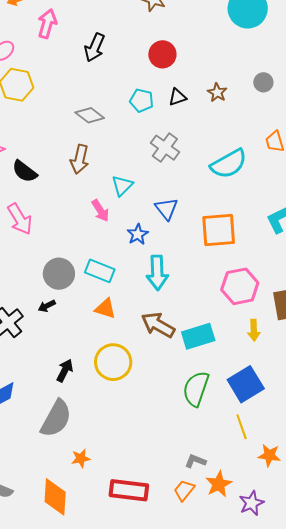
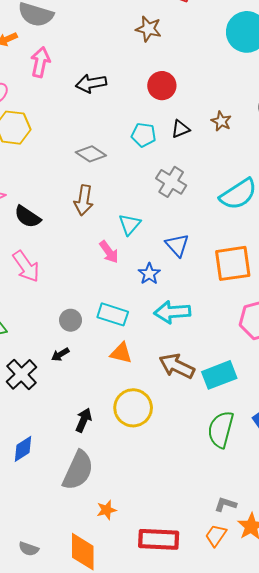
black arrow: (95, 47) -> (91, 83), turned 60
cyan arrow: (157, 273) -> (172, 312), turned 92
gray circle: (59, 274) -> (71, 320), size x0.7

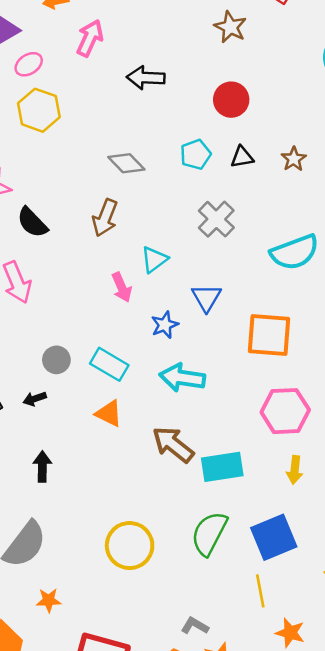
cyan pentagon: (144, 135) -> (196, 154), turned 30
yellow circle: (133, 408) -> (130, 546), moved
black arrow: (84, 420) -> (42, 467), moved, turned -35

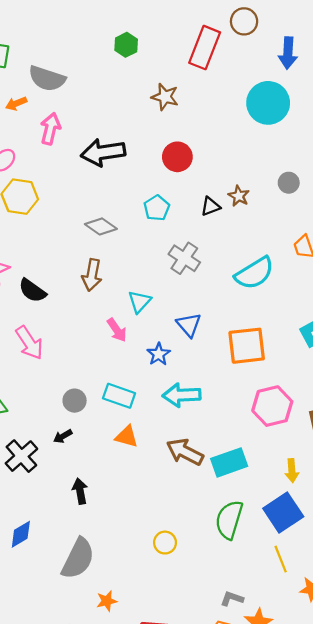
black arrow: (146, 78) -> (103, 152), size x1.4
black triangle: (242, 157) -> (210, 206), moved
yellow arrow: (295, 470) -> (292, 471), moved
yellow circle: (130, 546) -> (165, 543), size x0.6

